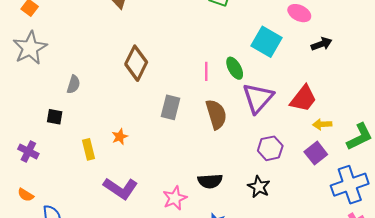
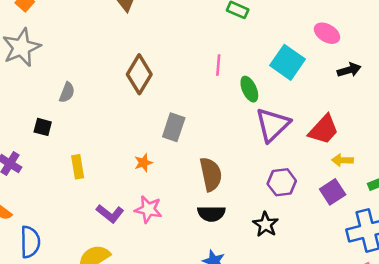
pink line: (206, 71) -> (218, 65), moved
brown semicircle: (216, 114) -> (211, 174), moved
orange star: (120, 137) -> (143, 163), moved
purple L-shape: (120, 188) -> (110, 214), size x0.7
pink star: (175, 198) -> (148, 209), moved, turned 30

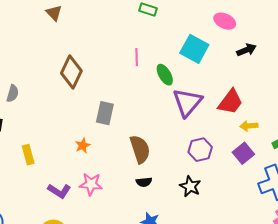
black semicircle: (211, 214) -> (144, 182), size x0.7

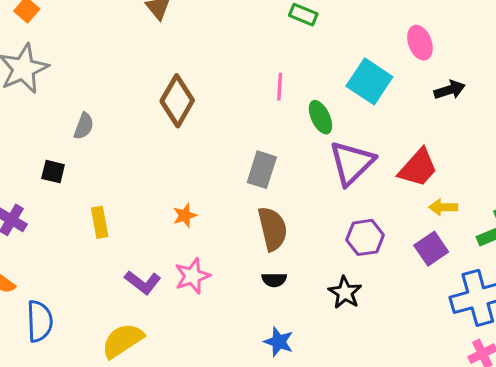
pink ellipse: (225, 21) -> (420, 43), turned 40
gray rectangle: (105, 113) -> (262, 170), moved
pink star: (91, 184) -> (192, 276), turned -30

